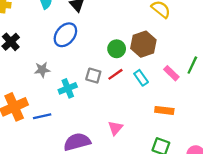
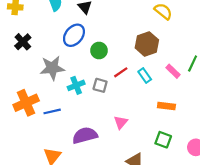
green circle: (117, 49) -> (99, 50), moved
gray star: (42, 70) -> (52, 68), size x1.6
gray square: (93, 76) -> (100, 85), moved

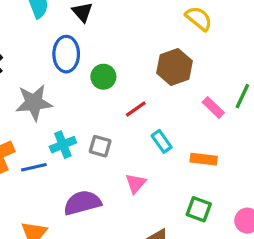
blue ellipse: (74, 35) -> (66, 54), turned -40
cyan rectangle: (145, 76) -> (162, 141), moved
cyan cross: (76, 85) -> (63, 145), moved
gray square: (100, 85) -> (100, 146), moved

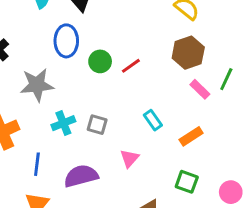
brown hexagon: (174, 67) -> (188, 53), moved
red line: (136, 109) -> (131, 66), moved
orange rectangle: (204, 159) -> (191, 136), turned -40
blue line: (34, 167) -> (37, 164), moved, turned -70

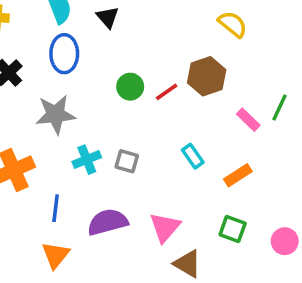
blue ellipse: (66, 41) -> (64, 54), moved
brown hexagon: (188, 53) -> (207, 76), moved
pink triangle: (129, 158) -> (165, 227), moved, size x1.4

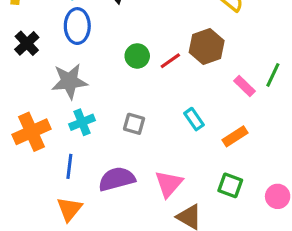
cyan cross: (87, 160) -> (82, 122), moved

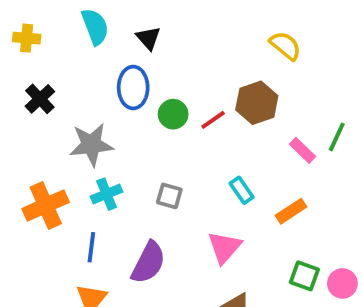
blue ellipse: (77, 26) -> (133, 88), moved
purple semicircle: (117, 179) -> (148, 263), turned 132
pink triangle: (169, 184) -> (224, 247), moved
green square: (230, 185) -> (304, 276), moved

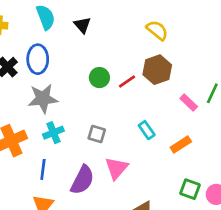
yellow semicircle: (285, 46) -> (157, 30), moved
blue ellipse: (133, 88) -> (38, 59), moved
pink triangle: (224, 247) -> (116, 168), moved

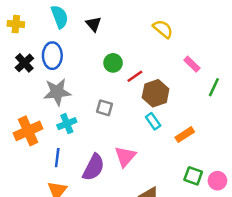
brown hexagon: (157, 70) -> (156, 93), moved
green circle: (99, 78) -> (113, 63), moved
pink rectangle: (189, 102) -> (192, 64), moved
gray square: (97, 134) -> (105, 108), moved

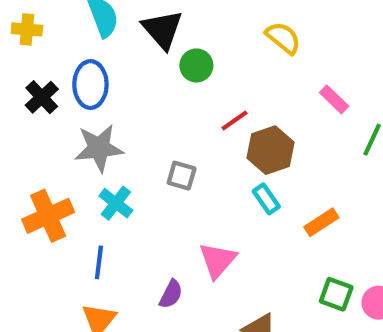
black triangle: (94, 24) -> (162, 29), size x1.5
green circle: (113, 63) -> (196, 65), moved
cyan cross: (67, 124) -> (116, 203), turned -30
purple semicircle: (94, 167) -> (171, 294), moved, size x0.6

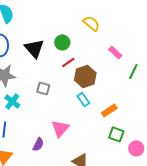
black triangle: (162, 29) -> (34, 48), moved
green circle: (196, 65) -> (62, 42), moved
green square: (336, 294) -> (116, 134), moved

